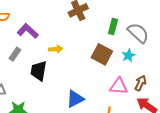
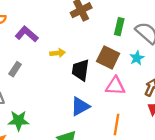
gray rectangle: (15, 54) -> (15, 69), moved
black trapezoid: (39, 71) -> (80, 70), moved
pink triangle: (119, 86) -> (115, 86), moved

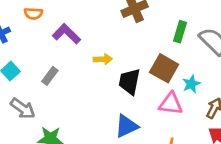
cyan star: (137, 58) -> (191, 84), moved

